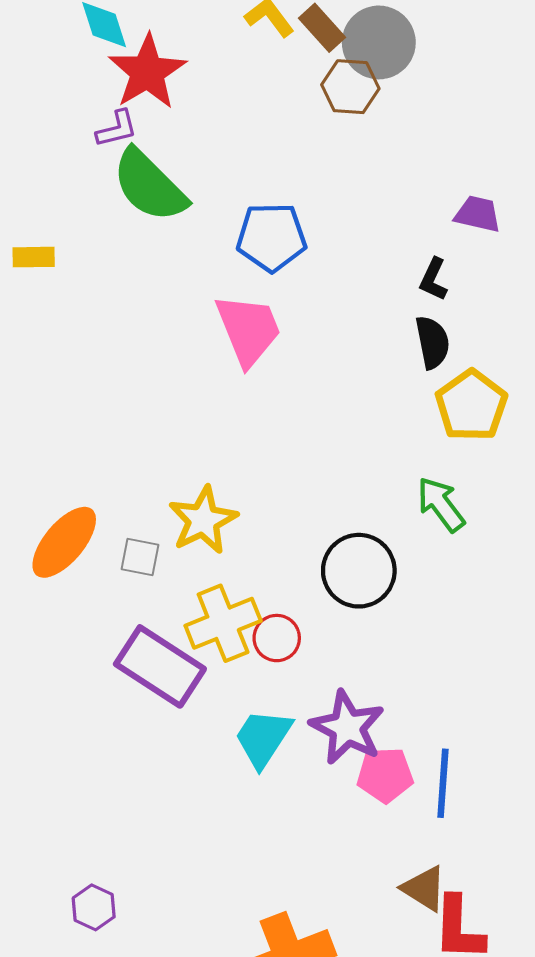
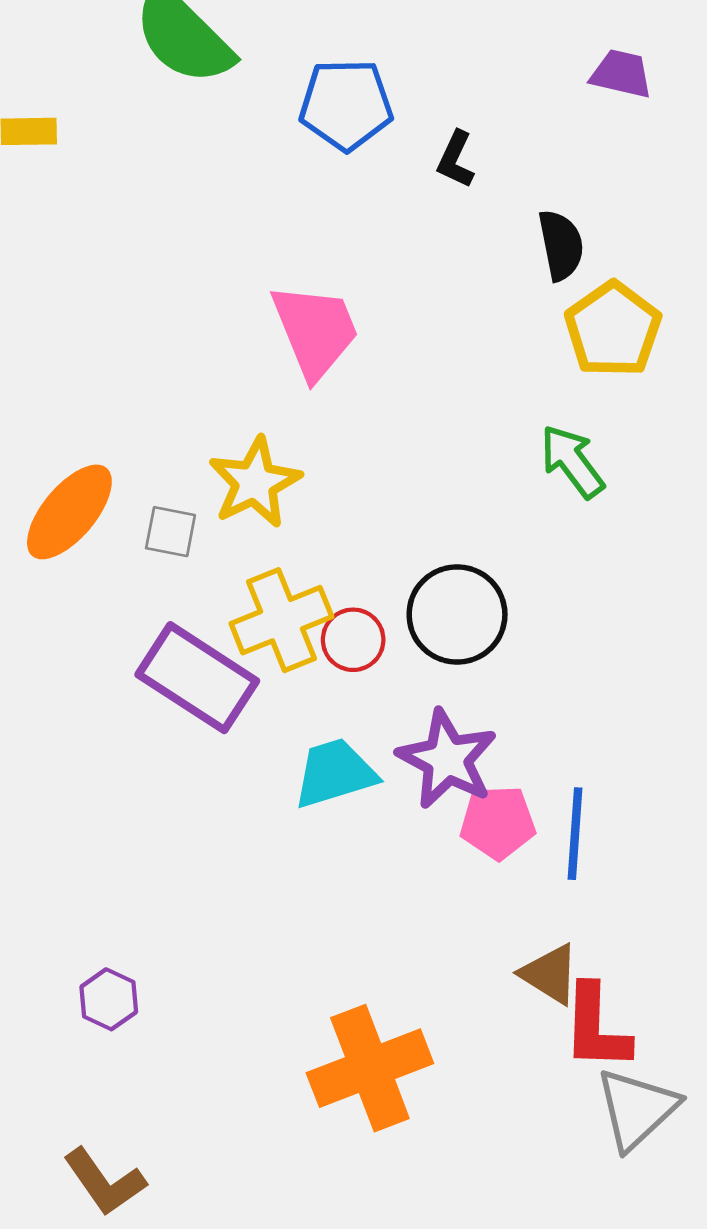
black L-shape: (434, 279) -> (456, 159), moved
pink trapezoid: (248, 330) -> (315, 331), moved
black circle: (359, 571) -> (457, 614), moved
cyan trapezoid: (263, 738) -> (335, 773), turned 40

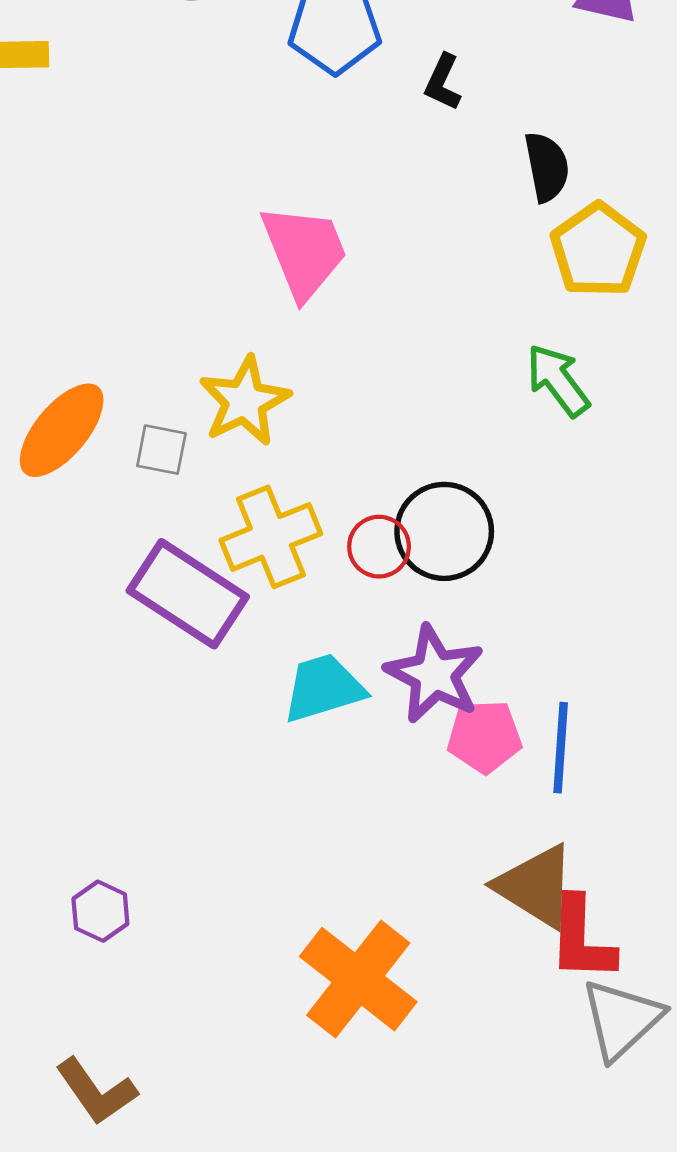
red circle: (353, 640) -> (379, 547), moved
brown triangle: (550, 974) -> (536, 886), size x1.4
orange cross: (370, 1068) -> (358, 979), turned -31

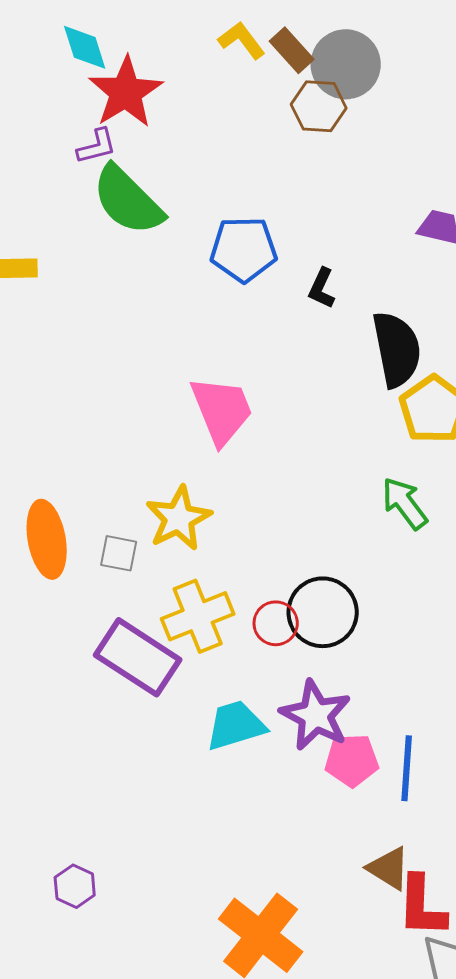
black semicircle: (547, 167) -> (397, 349), size x1.5
orange ellipse: (62, 430) -> (47, 539), turned -50
brown triangle: (536, 886) -> (389, 868), size x0.7

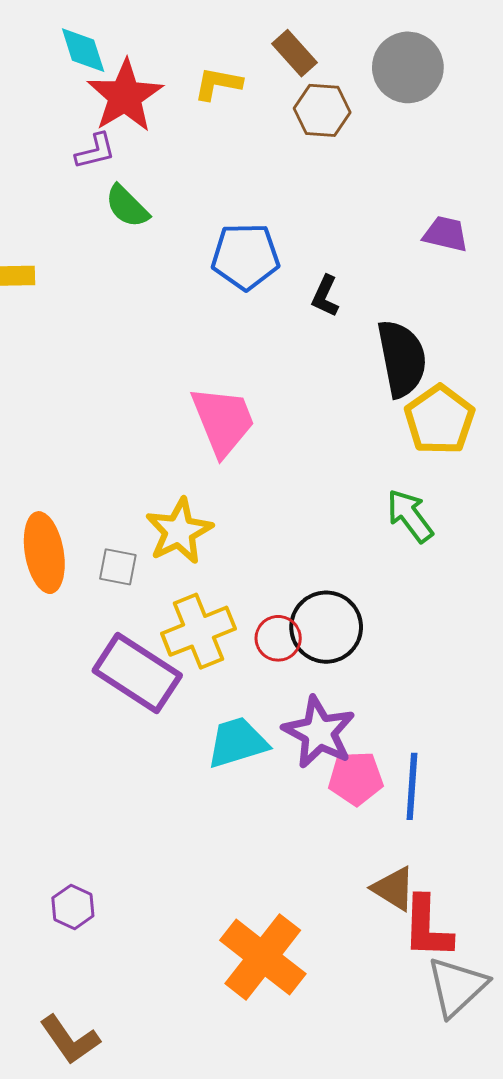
yellow L-shape: (242, 40) -> (218, 84), moved, turned -42
gray circle: (346, 64) -> (408, 67), moved
green semicircle: (128, 200) -> (127, 206), size x0.6

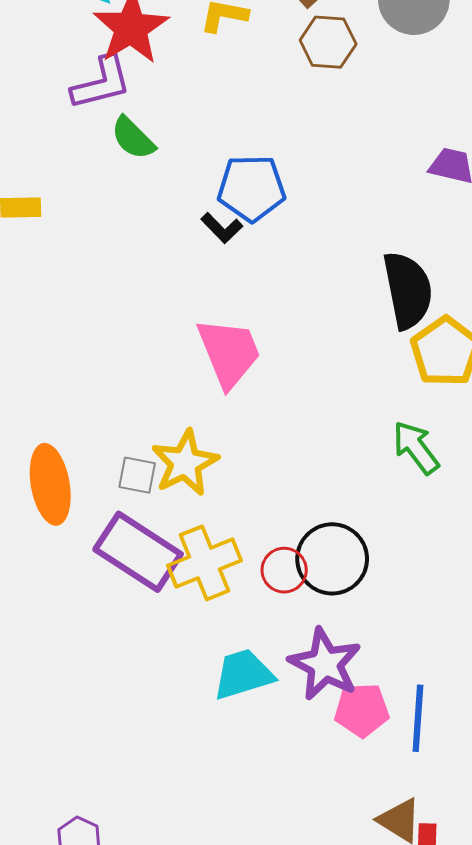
purple L-shape: (95, 151) -> (101, 83), size x1.5
black L-shape: (325, 296) -> (222, 228), moved, turned -69
gray square: (118, 567) -> (137, 475), moved
purple rectangle: (137, 673) -> (138, 552), moved

